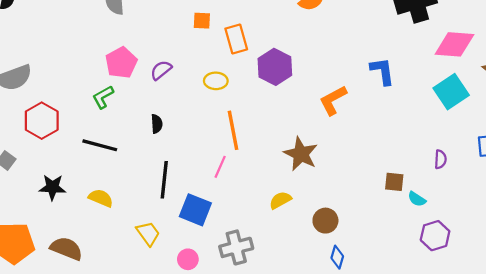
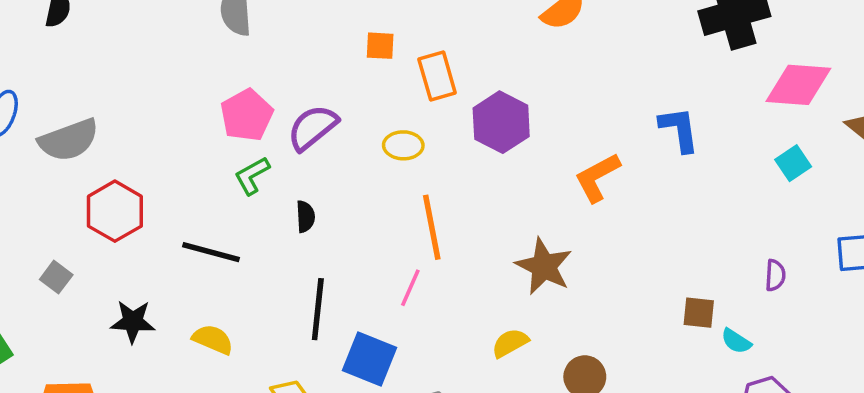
purple semicircle: (161, 70) -> (313, 128), size x1.4
cyan square: (451, 92) -> (793, 163), size x0.6
green L-shape: (103, 97) -> (252, 176), moved

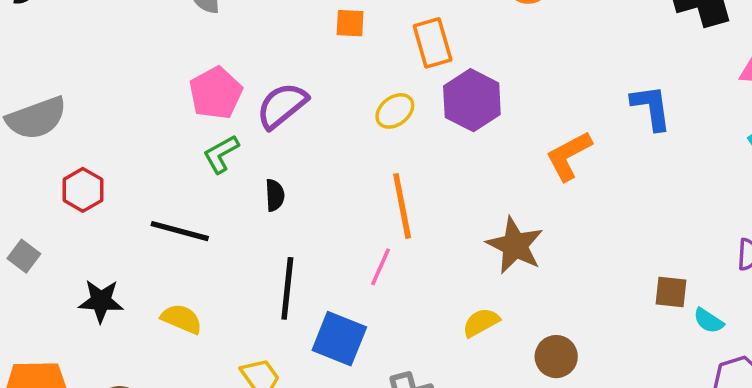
orange rectangle: (437, 76) -> (433, 43), moved
yellow ellipse: (403, 145) -> (395, 111), moved, turned -39
red hexagon: (115, 211) -> (83, 190), size x0.7

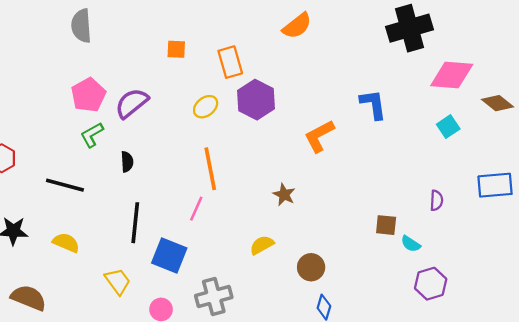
brown star: (515, 245) -> (284, 195), size x0.6

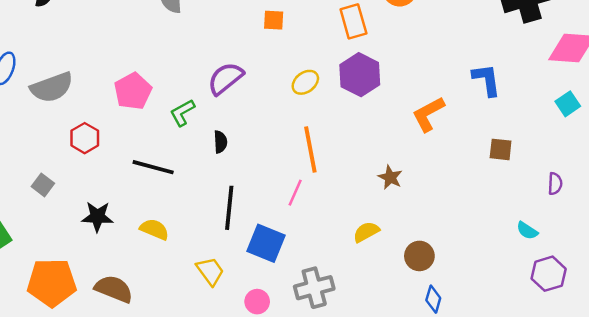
orange rectangle: (230, 62) -> (353, 21), moved
pink pentagon: (88, 95) -> (133, 91), moved
brown square: (386, 225) -> (501, 149), moved

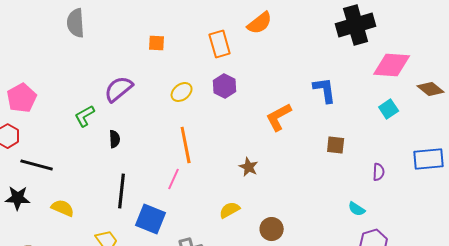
purple hexagon: (360, 75) -> (225, 86), size x0.7
pink pentagon: (133, 91) -> (22, 98), moved
black line: (153, 167) -> (37, 165), moved

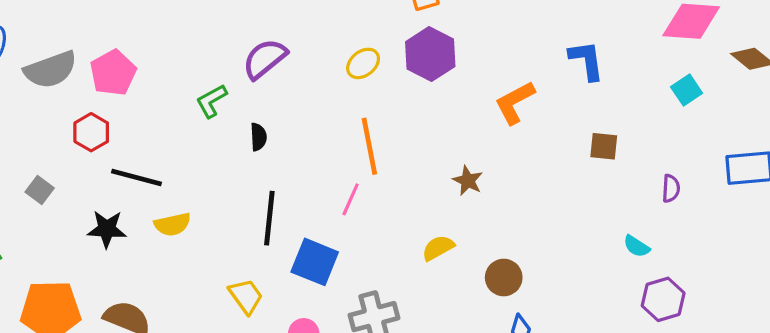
purple hexagon: (225, 86) -> (430, 54), size x1.4
yellow semicircle: (63, 208) -> (172, 224), moved, turned 145

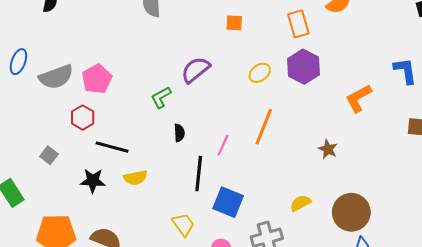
black semicircle: (258, 137) -> (179, 133), moved
orange line: (369, 146) -> (264, 127), turned 33
pink line: (351, 199) -> (223, 145), moved
yellow semicircle: (438, 248) -> (300, 203), moved
brown circle: (504, 278) -> (351, 212), size x1.6

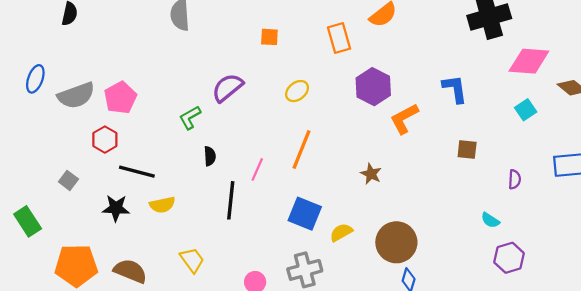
purple hexagon: (303, 67) -> (373, 87), moved
blue square: (228, 202) -> (305, 214), moved
yellow trapezoid: (183, 224) -> (192, 260), moved

